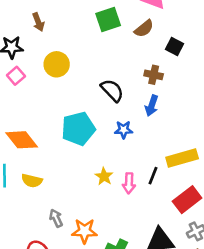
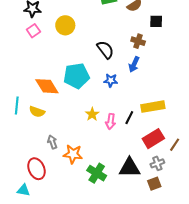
black square: (174, 46) -> (156, 21), turned -32
orange diamond: (22, 140) -> (47, 86), moved

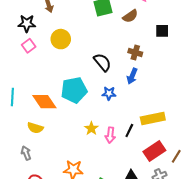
black square: (156, 21) -> (162, 31), moved
cyan line: (17, 106) -> (12, 97), moved
gray arrow: (52, 142) -> (26, 153), moved

